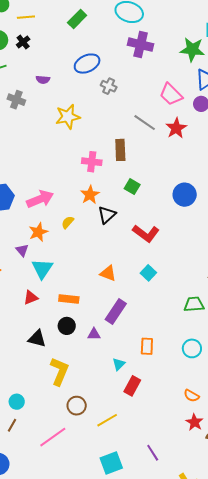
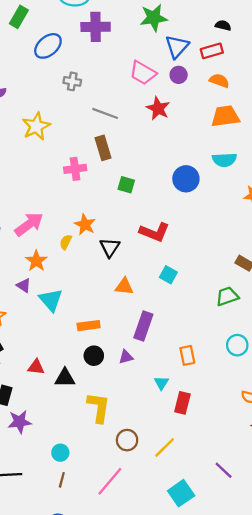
blue ellipse: (87, 64) -> (48, 46), moved
gray line: (145, 123) -> (105, 113), moved
orange star: (90, 195) -> (85, 225), moved
black triangle: (107, 215) -> (110, 247), moved
red triangle: (31, 298) -> (36, 367), moved, turned 42

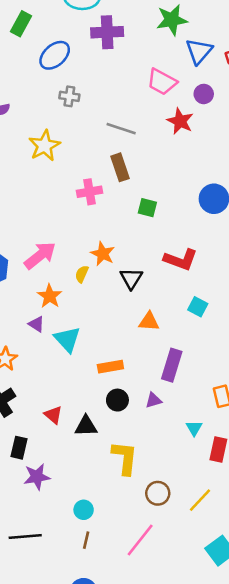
purple circle: (179, 75) -> (204, 94), moved
gray cross: (72, 81) -> (69, 96), moved
red triangle: (36, 367) -> (53, 415), turned 36

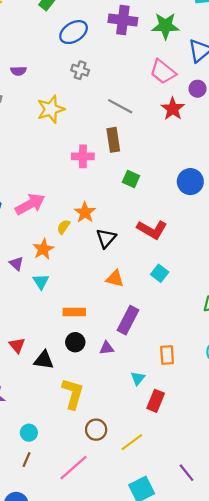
green star: (172, 20) -> (165, 26), moved
orange star: (50, 296) -> (43, 249), moved
cyan triangle: (67, 339) -> (41, 282), size x0.7

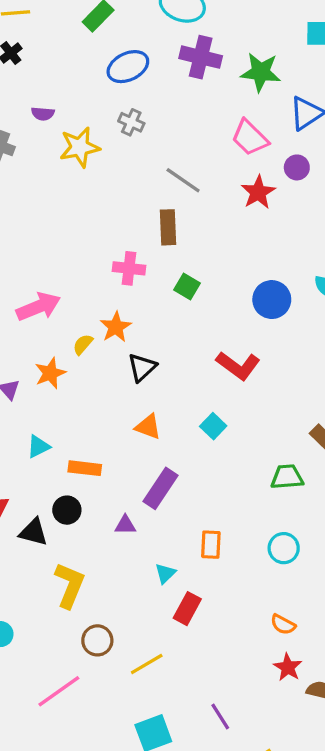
yellow star: (51, 109) -> (80, 147), moved
pink cross: (83, 156) -> (129, 268), moved
red L-shape: (152, 230) -> (238, 366), moved
cyan triangle: (41, 282) -> (38, 447), moved, turned 30
black circle: (75, 342) -> (67, 510), moved

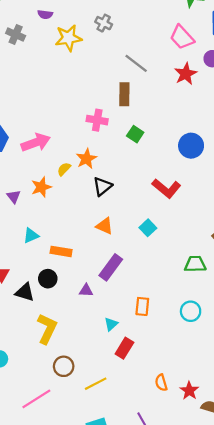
orange semicircle: (283, 624) -> (161, 383), moved, turned 42

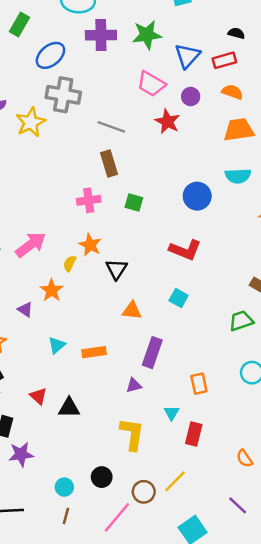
gray cross: (104, 23) -> (63, 95), size x1.8
black circle: (48, 279) -> (102, 477), moved
yellow L-shape: (47, 329) -> (132, 434), moved
brown circle: (64, 366) -> (144, 492), moved

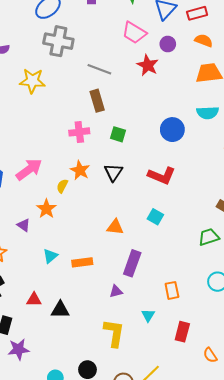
yellow star: (31, 122) -> (32, 81), moved, turned 30
black triangle: (116, 269) -> (113, 172), moved
red triangle: (38, 396) -> (34, 300), turned -42
red rectangle: (194, 434) -> (182, 332), moved

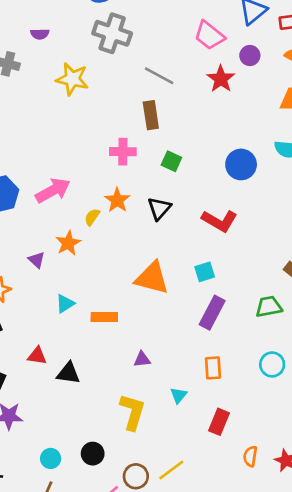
cyan square: (155, 217) -> (205, 272), turned 35
orange triangle: (115, 227) -> (152, 278), size x1.6
purple rectangle: (132, 263) -> (212, 313), moved
orange semicircle: (210, 355) -> (250, 456), turned 35

